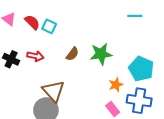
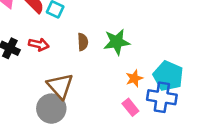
brown semicircle: (72, 54) -> (83, 42), turned -40
cyan pentagon: (141, 69) -> (168, 76), moved

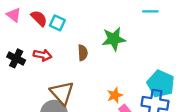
green star: (117, 42) -> (114, 39), moved
orange star: (134, 78) -> (115, 95), moved

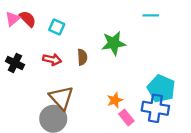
pink triangle: (14, 15) -> (13, 19), turned 42
red semicircle: (39, 18) -> (28, 19), moved
red arrow: (42, 55) -> (52, 59), moved

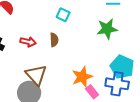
cyan square: (57, 27) -> (63, 15), moved
green star: (114, 43) -> (107, 29), moved
orange star: (115, 100) -> (82, 77), size x1.5

